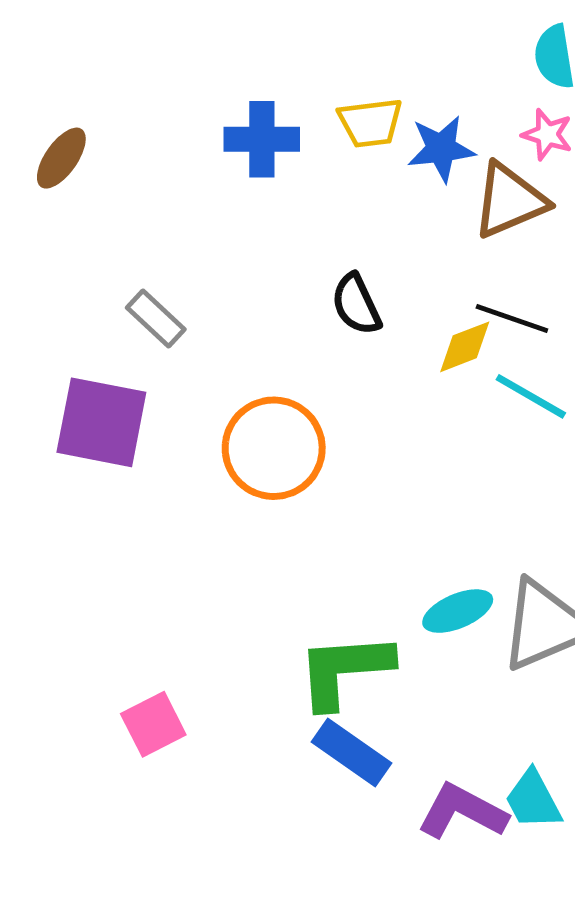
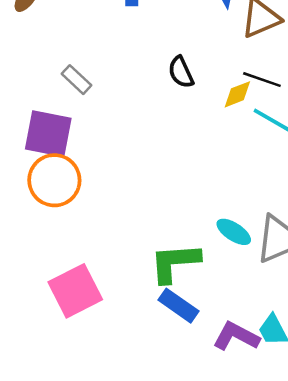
orange circle: (274, 448) -> (54, 180), moved
cyan ellipse: (458, 611) -> (234, 232), turned 56
pink square: (153, 724) -> (75, 291), size x1.6

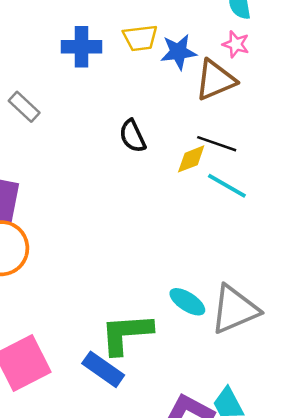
gray rectangle: (76, 80) -> (24, 107), moved
blue rectangle: (178, 306) -> (103, 369), moved

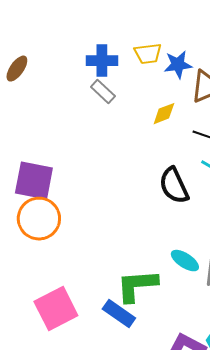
gray rectangle: (24, 107) -> (103, 92), moved
black semicircle: (133, 136) -> (174, 186), moved, size x1.4
yellow diamond: (191, 159) -> (164, 114), moved

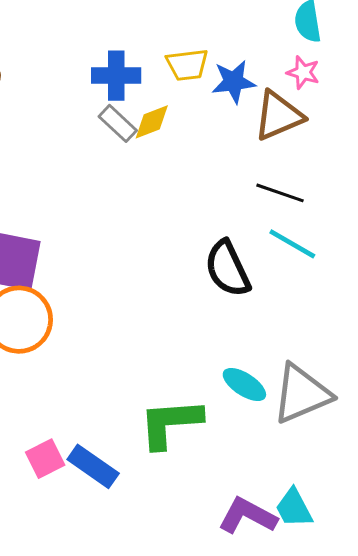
yellow diamond: (164, 114) -> (152, 122), moved
pink square: (56, 309) -> (45, 459), size x0.6
blue rectangle: (119, 314) -> (93, 466), moved

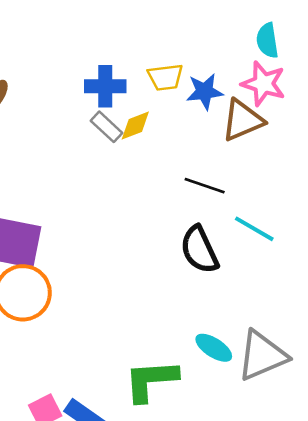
pink star: (303, 72) -> (263, 84), size x1.6
black line: (280, 193) -> (205, 186), moved

